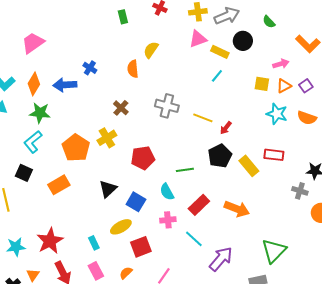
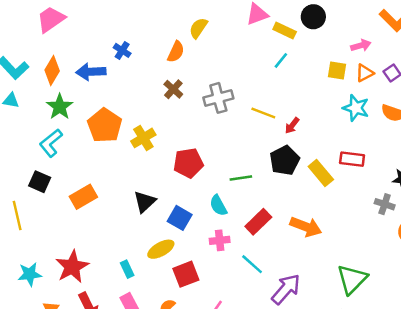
orange semicircle: (133, 69) -> (176, 52), turned -150
gray cross: (167, 106) -> (218, 98), turned -30
brown cross: (121, 108) -> (173, 89), moved
green star: (40, 113) -> (60, 107), turned 30
orange pentagon: (76, 148) -> (105, 125), moved

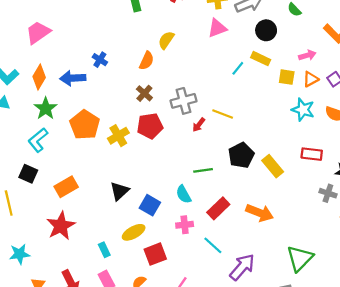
yellow rectangle: (285, 30) -> (261, 59), moved
red arrow: (292, 125) -> (199, 125), moved
red rectangle: (352, 159) -> (312, 154), moved
red pentagon: (188, 163) -> (150, 126), moved
red star: (72, 267) -> (61, 226), moved

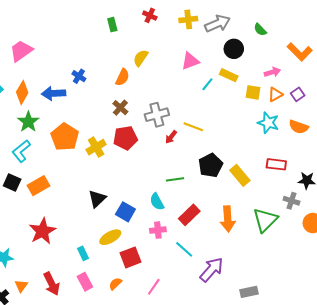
pink triangle: (217, 28) -> (190, 61), moved
orange rectangle: (66, 187) -> (38, 186), moved
orange arrow: (260, 213) -> (228, 219), turned 65
green triangle: (300, 258) -> (265, 220), moved

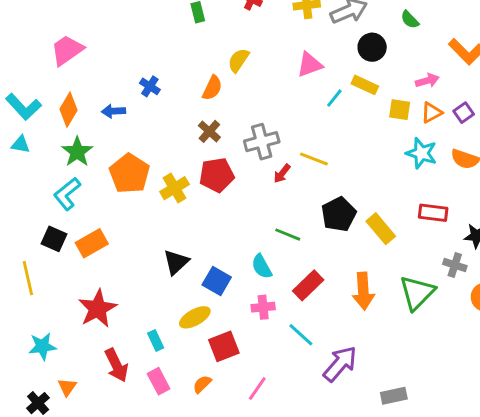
blue arrow: (54, 93) -> (114, 111), size x0.7
green line: (175, 179) -> (288, 235), turned 30
red arrow: (52, 284) -> (116, 365), moved

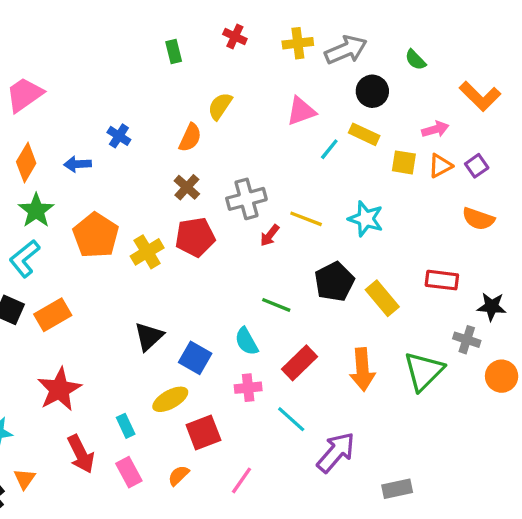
cyan star: (421, 153) -> (366, 219), moved

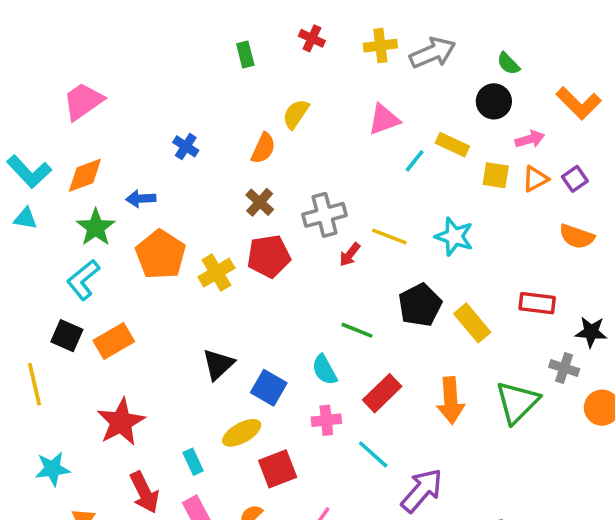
black circle: (372, 91) -> (494, 101), moved
orange diamond: (26, 162) -> (85, 175), turned 39
blue arrow: (78, 164) -> (141, 199), moved

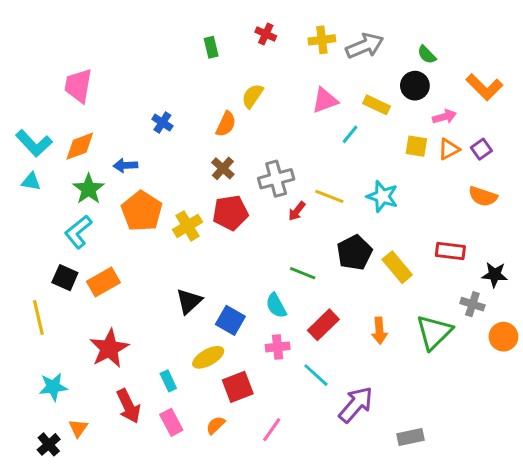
pink trapezoid: (83, 101) -> (78, 86), turned -45
yellow rectangle: (452, 145) -> (377, 105), moved
orange arrow: (451, 400) -> (379, 331), size x0.7

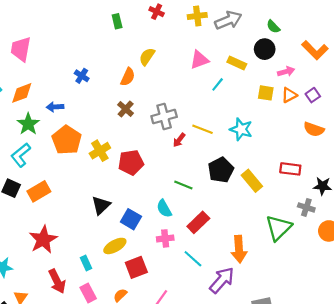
red pentagon: (230, 213) -> (131, 162), moved
orange arrow: (379, 331) -> (239, 249), moved, size x1.4

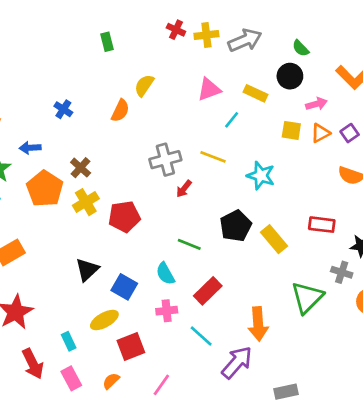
red cross: (157, 12) -> (176, 30), moved
brown cross: (126, 109) -> (81, 168), moved
yellow line: (203, 129) -> (213, 157), moved

